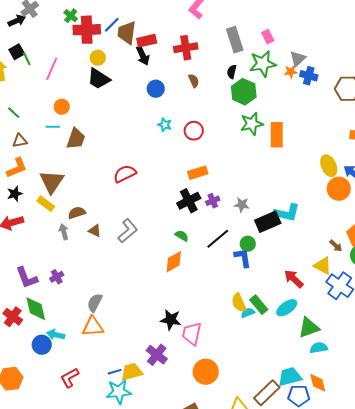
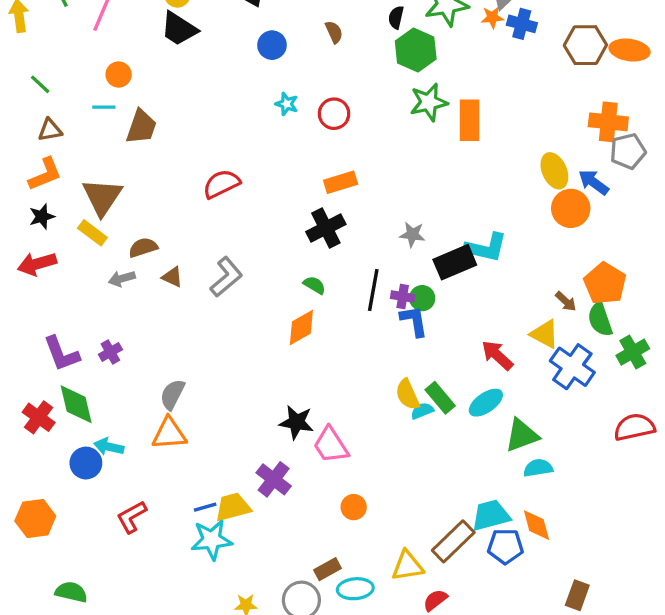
purple cross: (213, 201) -> (403, 297), moved, turned 32
gray arrow: (64, 232) -> (122, 279), turned -91
black line: (218, 239) -> (373, 290), turned -40
pink trapezoid: (192, 334) -> (331, 445), turned -45
orange circle: (206, 372) -> (354, 507), size x0.6

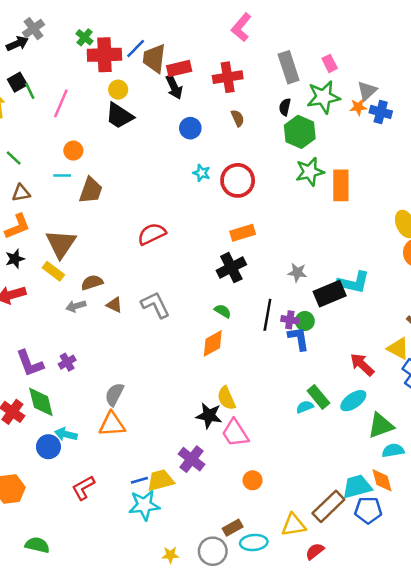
red circle: (334, 114) -> (238, 180), size x1.4
gray L-shape: (226, 277) -> (155, 305), turned -76
yellow semicircle: (407, 394) -> (226, 398), moved
orange diamond: (536, 525) -> (382, 480), moved

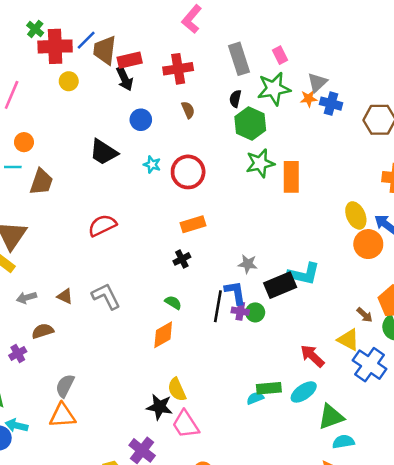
black trapezoid: (119, 116) -> (104, 152), moved
black cross: (231, 268) -> (182, 259), size x0.6
brown semicircle: (92, 282) -> (43, 331), moved
blue L-shape: (299, 338) -> (235, 293), moved
green rectangle: (318, 397) -> (269, 388), turned -55

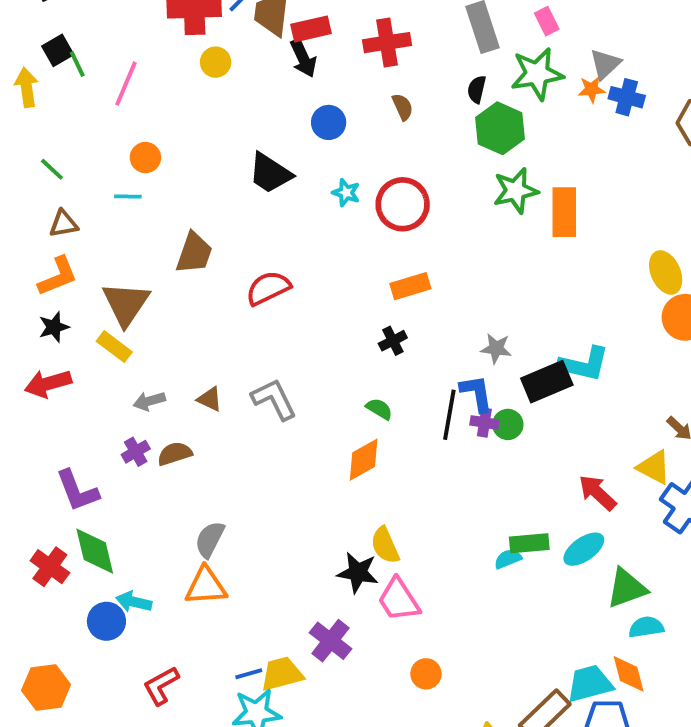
brown trapezoid: (41, 182) -> (194, 253), moved
purple cross: (18, 353) -> (136, 452), moved

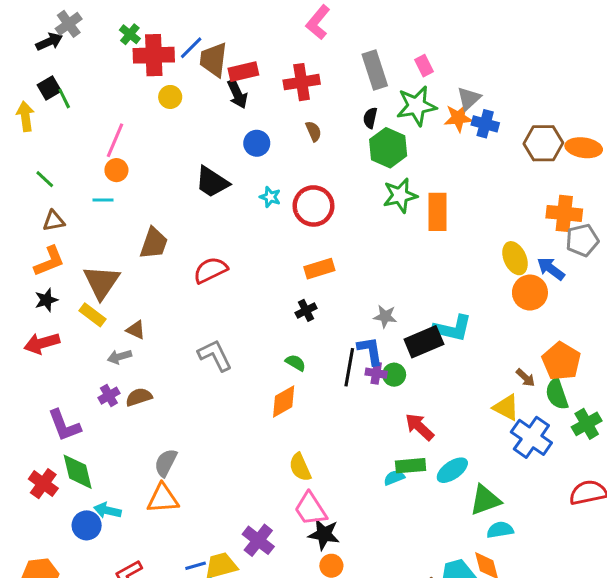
pink line: (126, 84) -> (115, 140), moved
orange star: (592, 89) -> (458, 118), size x1.4
brown triangle: (210, 399) -> (136, 330), moved
red arrow: (597, 493) -> (419, 427), moved
black star: (358, 573) -> (324, 534), moved

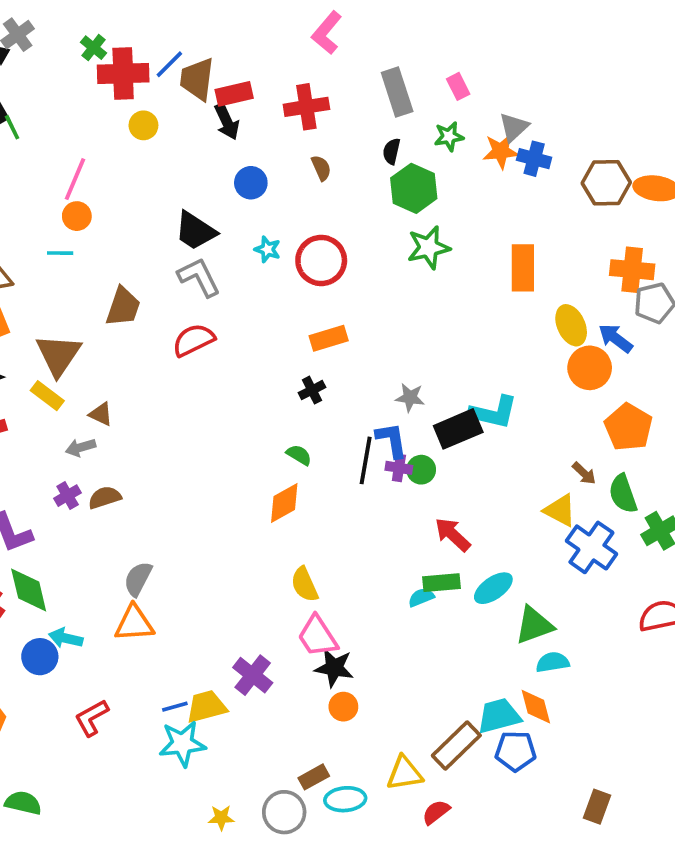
green star: (416, 106) -> (449, 136), size x0.6
orange rectangle: (437, 212) -> (523, 268), moved
gray L-shape: (215, 355) -> (199, 277), moved
orange pentagon: (561, 361) -> (628, 427), moved

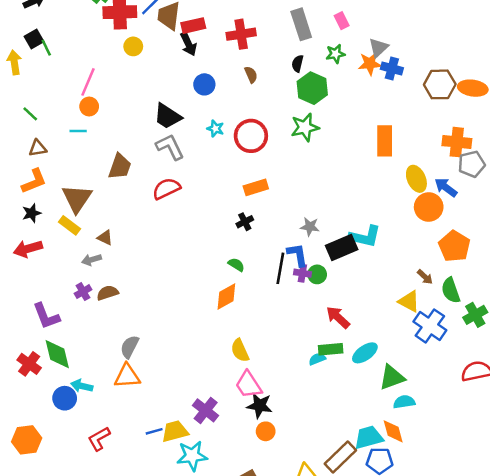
green star: (429, 248) -> (305, 127), moved
cyan star: (182, 744) -> (192, 456), moved

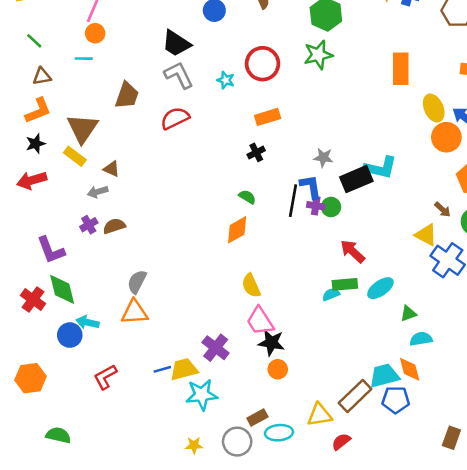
cyan star: (215, 129) -> (226, 80), moved
green triangle: (392, 377) -> (408, 313), size x0.6

